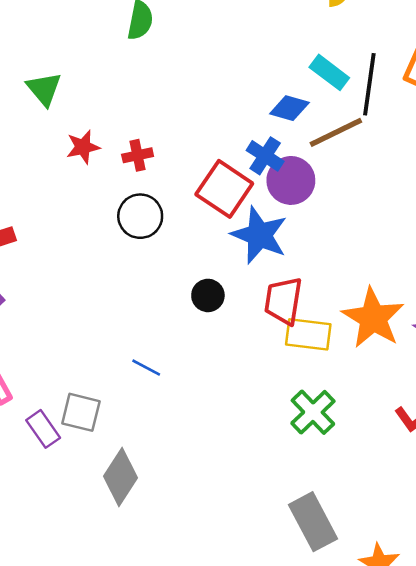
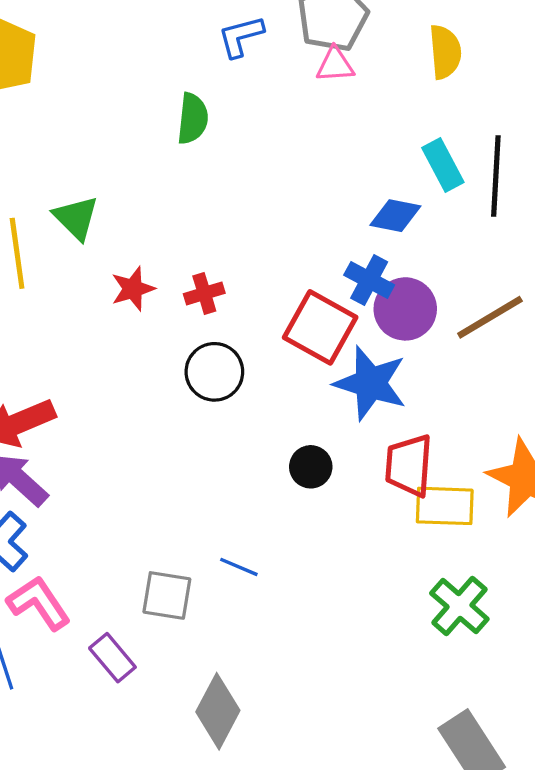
cyan rectangle: (329, 72) -> (443, 165), turned 30
brown line: (336, 132) -> (490, 317), moved
gray square: (81, 412) -> (167, 595), moved

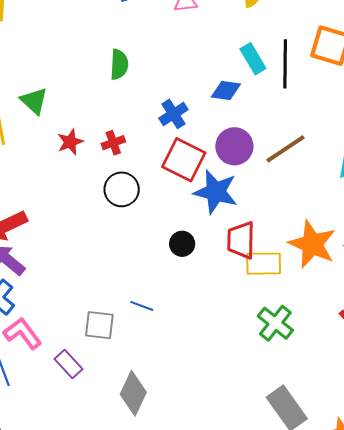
green semicircle: (193, 119) -> (119, 64), moved
blue cross: (369, 280) -> (173, 114), moved, turned 32

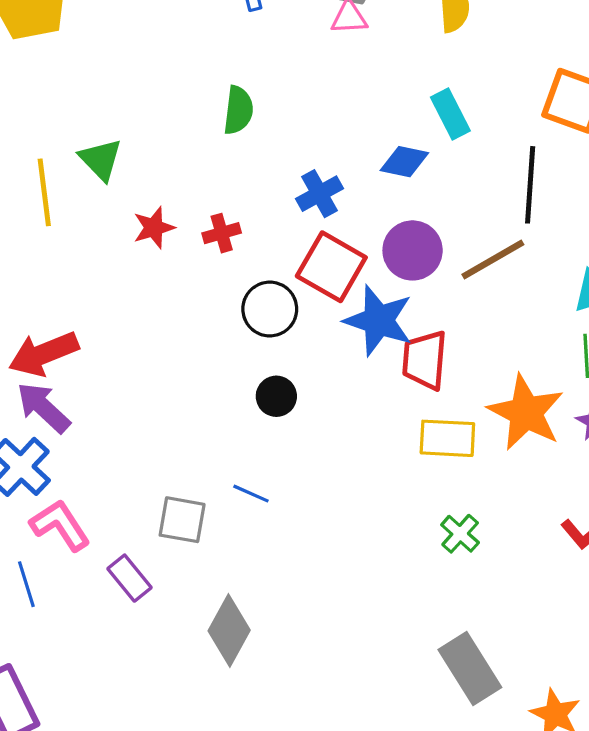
black line: (285, 64) -> (530, 185), moved
black circle: (122, 189) -> (270, 309), moved
red trapezoid: (241, 240) -> (425, 360), moved
black circle: (182, 244) -> (276, 396), moved
green cross: (275, 323) -> (460, 534), size x0.7

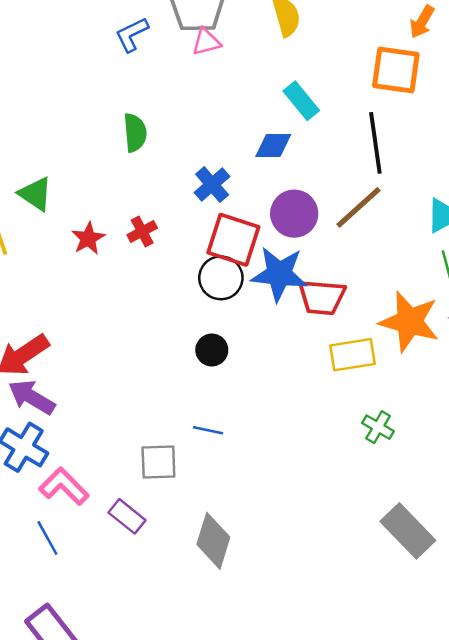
black circle: (270, 309) -> (221, 278), moved
red trapezoid: (425, 360) -> (322, 297), turned -78

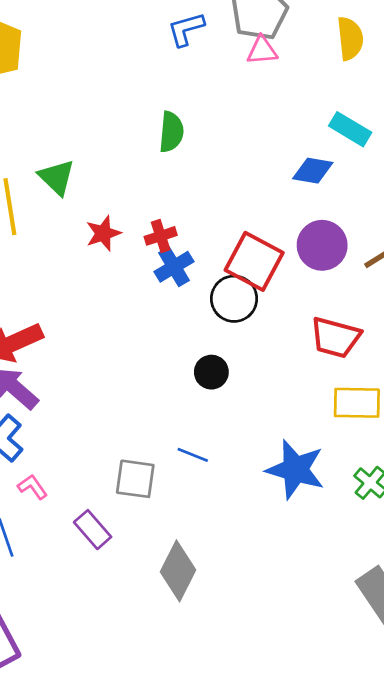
cyan rectangle: (301, 101) -> (350, 129), turned -30
blue cross: (212, 184) -> (174, 267), moved
blue star: (279, 274) -> (295, 470), moved
pink L-shape: (64, 486) -> (33, 487), size x0.6

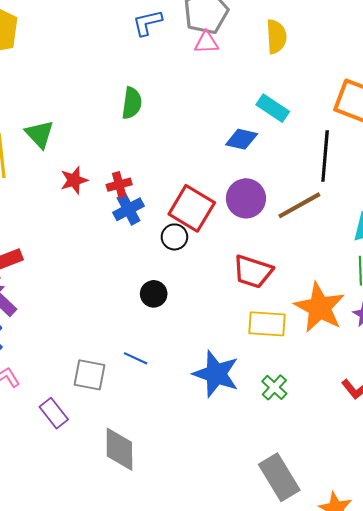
black circle: (234, 299) -> (174, 237), size x0.7
gray diamond: (178, 571) -> (119, 449), turned -30

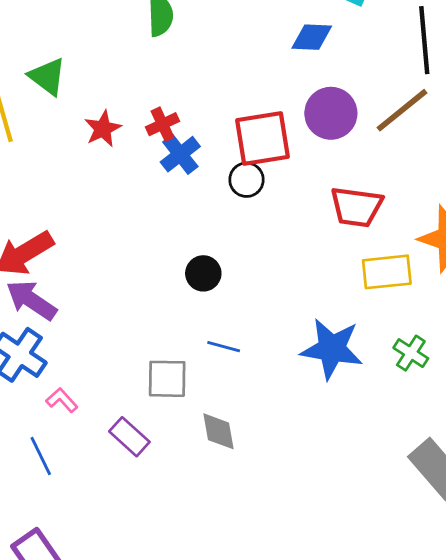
red square: (192, 208) -> (262, 139), turned -30
black circle: (154, 294) -> (203, 273), moved
gray diamond: (119, 449) -> (219, 431), moved, size x0.7

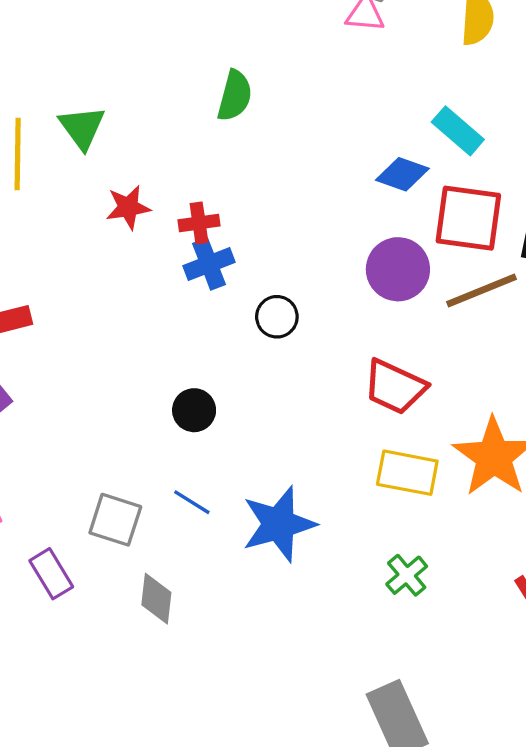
red square: (262, 139) -> (468, 218), moved
blue star: (332, 349) -> (279, 524), moved, turned 30

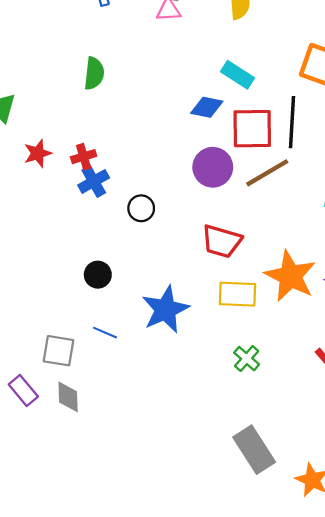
blue star: (279, 524) -> (165, 309), moved
gray diamond: (156, 599) -> (68, 397), moved

